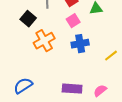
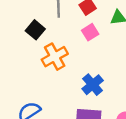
blue cross: (80, 44) -> (93, 85), moved, turned -30

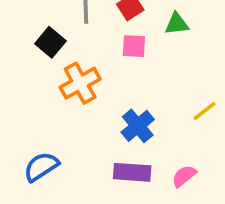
pink square: (90, 32) -> (134, 46), turned 35

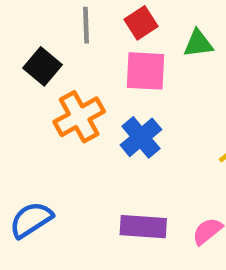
pink square: (134, 46) -> (146, 71), size x1.4
blue cross: (138, 126) -> (141, 137), moved

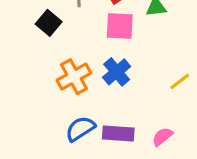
orange cross: (79, 117) -> (74, 77), moved
blue semicircle: (31, 220) -> (80, 129), moved

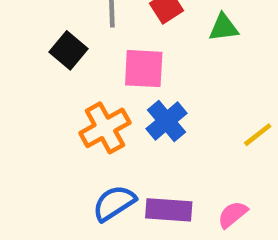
pink square: (120, 26) -> (144, 69), moved

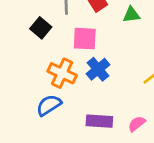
orange cross: (105, 128) -> (62, 73), turned -36
blue semicircle: (114, 203) -> (49, 105), moved

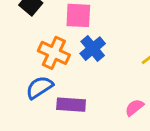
purple rectangle: (99, 121) -> (71, 105), moved

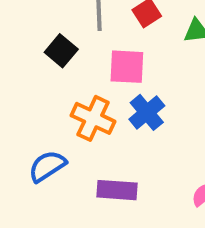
blue semicircle: (39, 87) -> (47, 166), moved

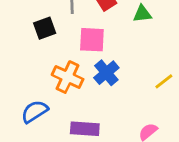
black square: (61, 51) -> (45, 28), turned 30

